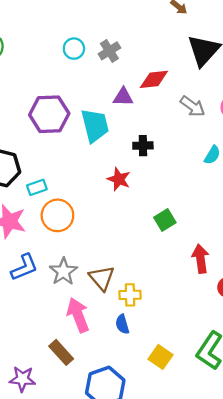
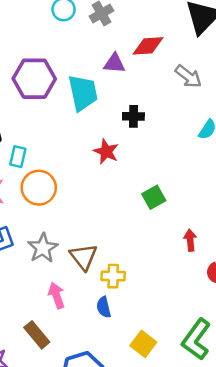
cyan rectangle: (37, 187) -> (18, 157), turned -60
red arrow: (200, 259) -> (190, 240), size x0.7
pink arrow: (78, 315) -> (57, 295), size x0.7

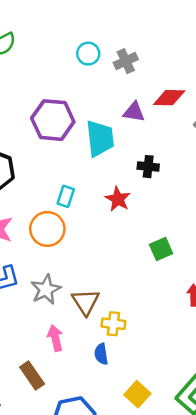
cyan rectangle: (18, 157) -> (66, 196), moved

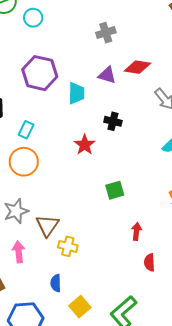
cyan circle: (88, 54) -> (33, 18), moved
cyan trapezoid: (100, 138) -> (76, 93), size x0.7
cyan rectangle: (66, 196) -> (26, 130), moved
blue semicircle: (101, 354) -> (56, 283), moved

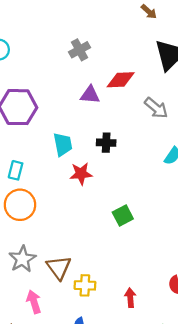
cyan trapezoid: (76, 93) -> (63, 144), moved
red star: (85, 145) -> (81, 174), turned -30
red arrow: (136, 231) -> (130, 298), moved

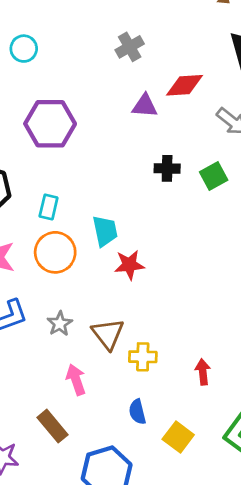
cyan trapezoid: (63, 144) -> (105, 231), moved
red star: (81, 174) -> (129, 265), moved
green square: (123, 216) -> (214, 176), moved
gray star: (22, 259) -> (60, 324), size x0.7

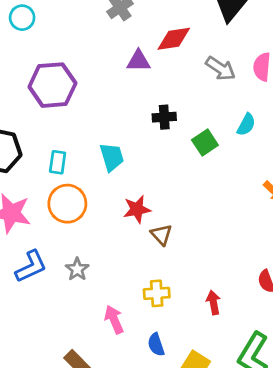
green square: (214, 176) -> (205, 142), moved
cyan trapezoid: (105, 231) -> (112, 157), moved
brown triangle: (108, 334) -> (161, 235), moved, size x0.7
pink arrow: (76, 380) -> (114, 319), moved

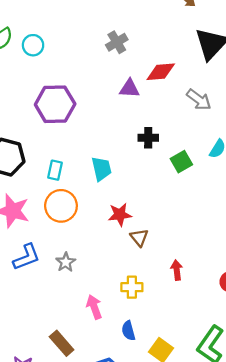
red arrow: (213, 302) -> (177, 270), moved

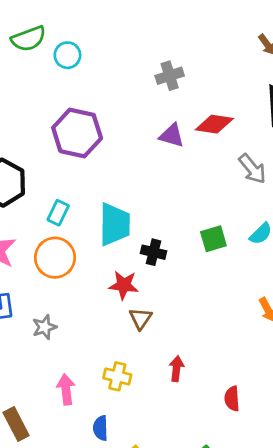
black cross: (148, 138) -> (154, 252), moved
cyan trapezoid: (101, 169) -> (115, 224), size x1.4

